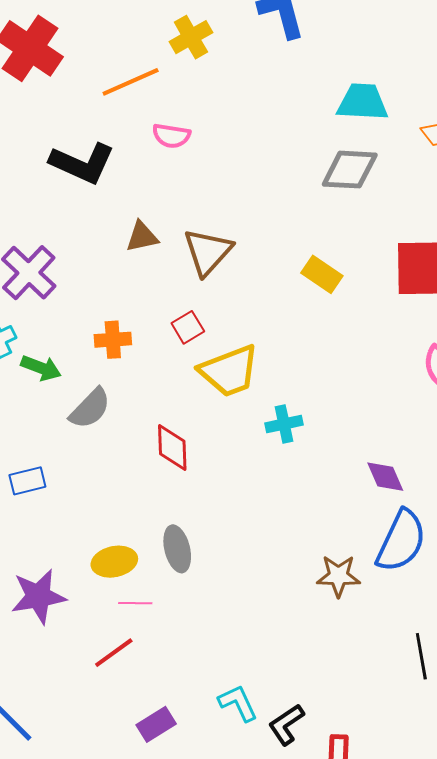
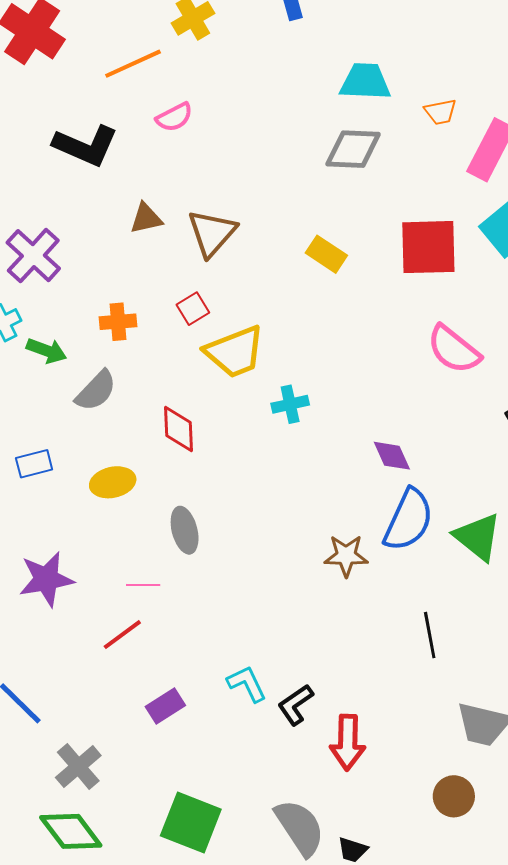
pink semicircle: (171, 136) -> (174, 117), turned -36
yellow ellipse: (114, 562) -> (113, 482), moved

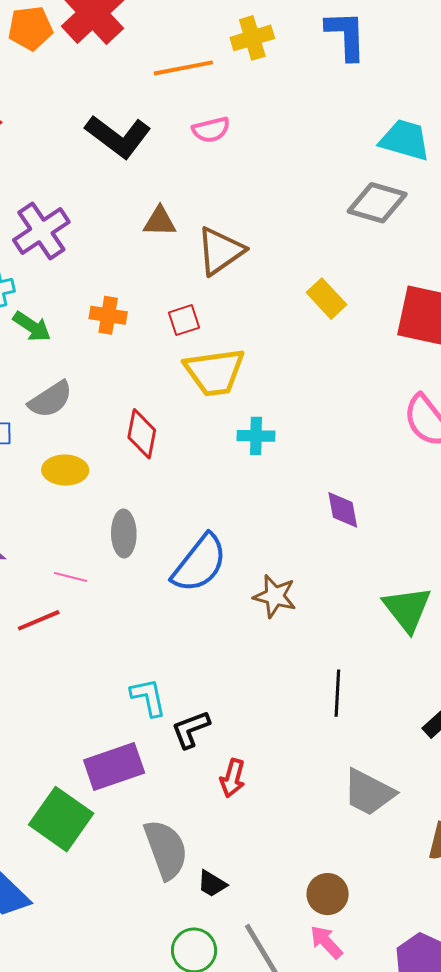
gray semicircle: (96, 391) -> (50, 399), moved
blue semicircle: (408, 520) -> (199, 563), moved
purple rectangle: (165, 706) -> (114, 767), moved, size x1.5
red arrow: (348, 742) -> (232, 778), size x0.7
brown circle: (454, 796) -> (328, 894), moved

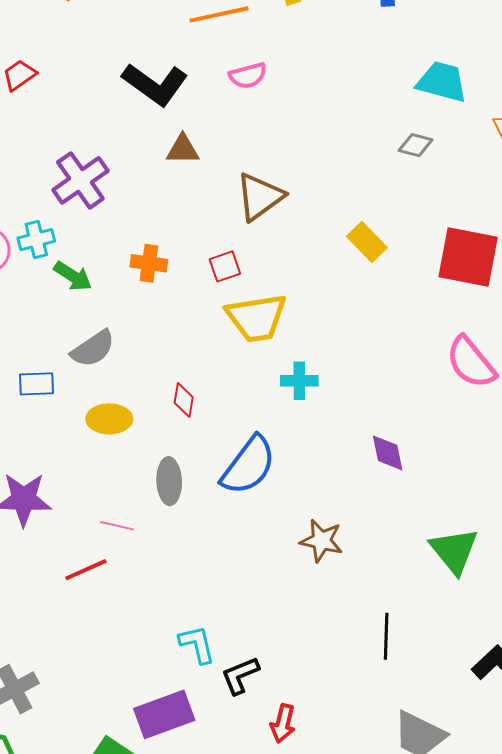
gray diamond: (377, 203) -> (416, 145), size x0.6
brown triangle: (160, 221) -> (183, 149), moved
red diamond: (142, 434) -> (184, 400), moved, size x0.7
blue semicircle: (199, 563) -> (248, 465), moved

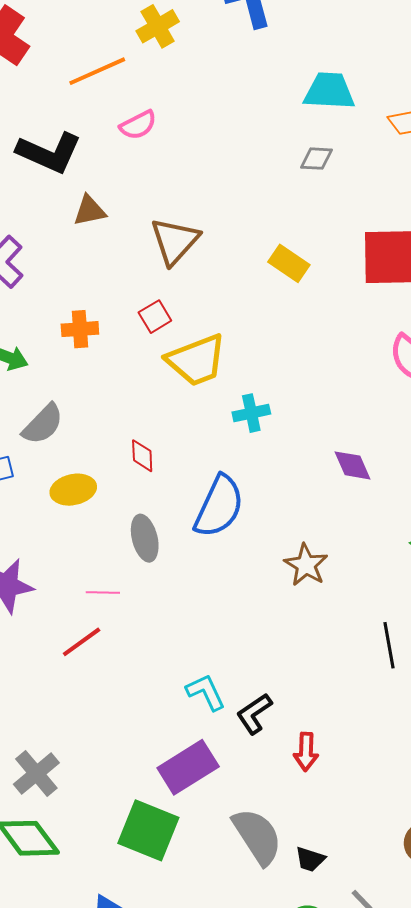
brown star: (321, 541) -> (306, 565), turned 30

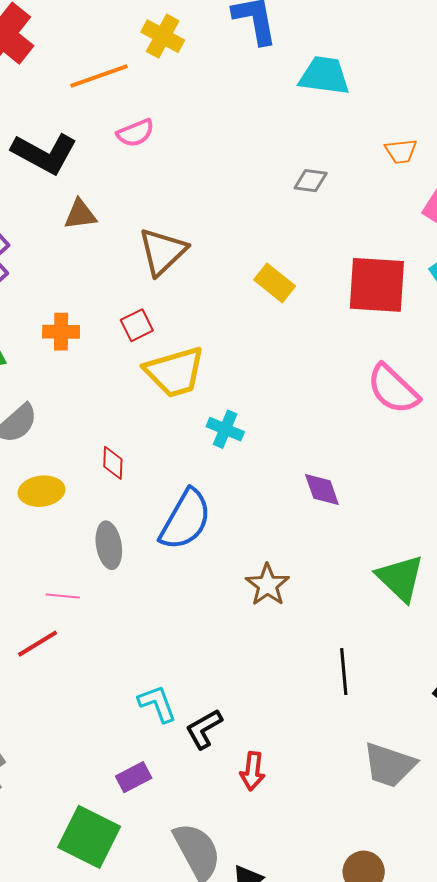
yellow cross: (158, 26) -> (163, 36), turned -36
cyan trapezoid: (329, 91) -> (324, 76), moved
cyan cross: (251, 413) -> (225, 429), turned 30
purple rectangle: (188, 767) -> (134, 777), size x0.6

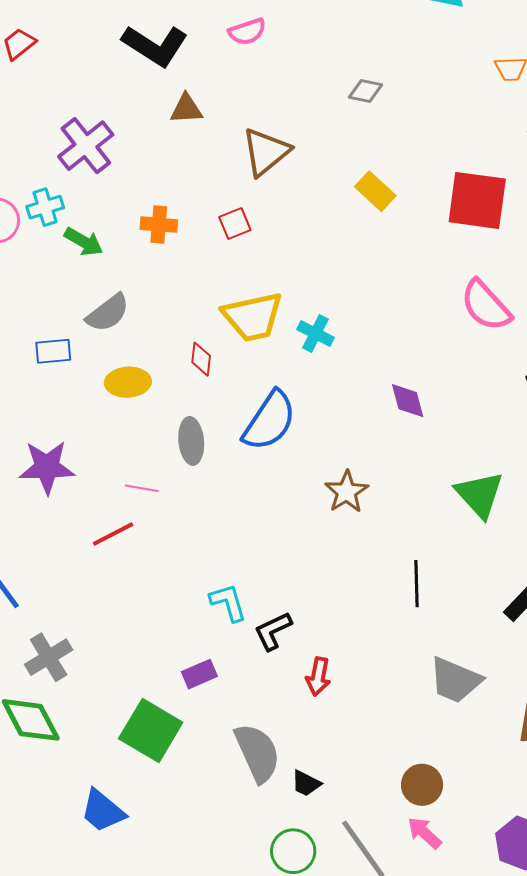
gray diamond: (311, 181) -> (365, 91), moved
yellow trapezoid: (175, 372) -> (253, 317), moved

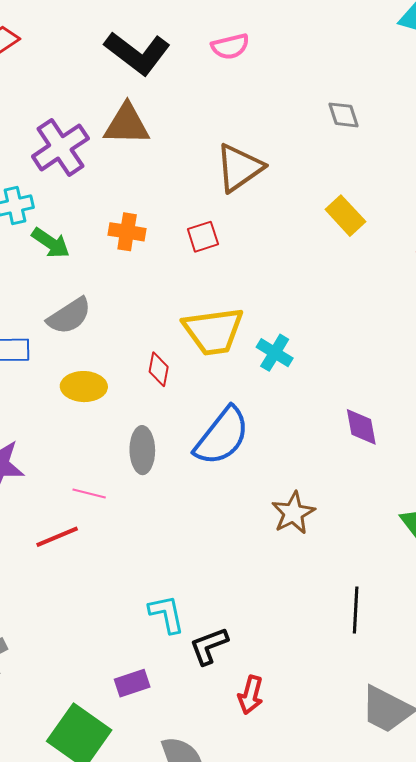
gray diamond: (365, 91) -> (344, 115), turned 56
brown triangle: (186, 109) -> (127, 124), moved, size x1.4

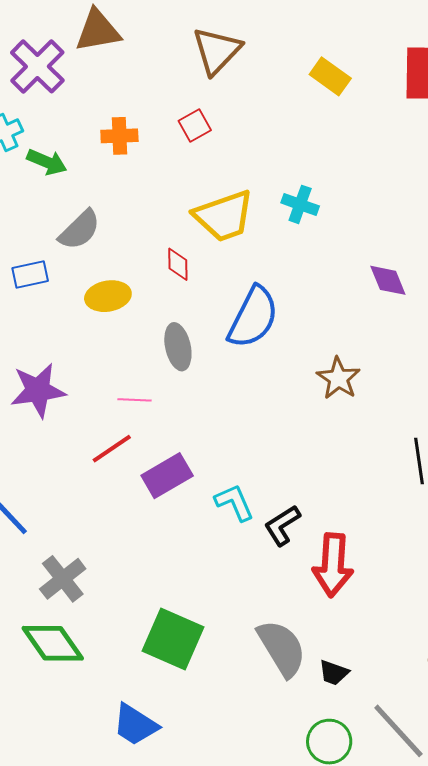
cyan cross: (275, 353) -> (300, 204), moved
purple rectangle: (132, 683) -> (167, 476), moved, size x1.4
red arrow: (251, 695) -> (333, 565), size x1.6

